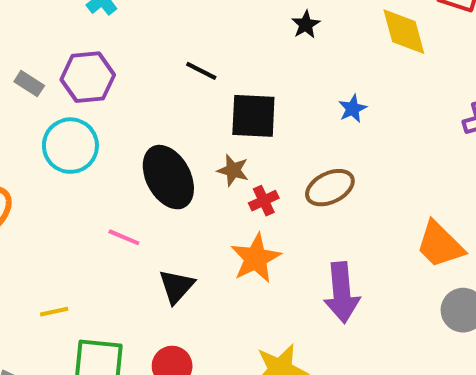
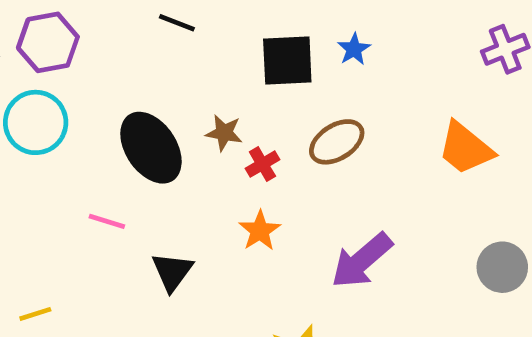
black square: (253, 116) -> (287, 61), moved
orange trapezoid: (440, 245) -> (465, 148), moved
orange star: (256, 258) -> (260, 231), size x0.7
purple arrow: (342, 293) -> (362, 261), turned 60

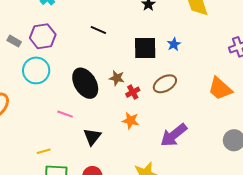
orange star: (260, 231) -> (130, 121), turned -30
yellow line: (35, 314) -> (44, 151), moved

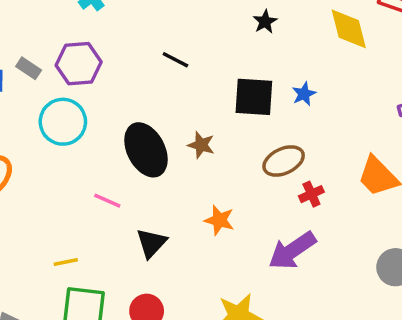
red cross: (133, 92) -> (311, 194), moved

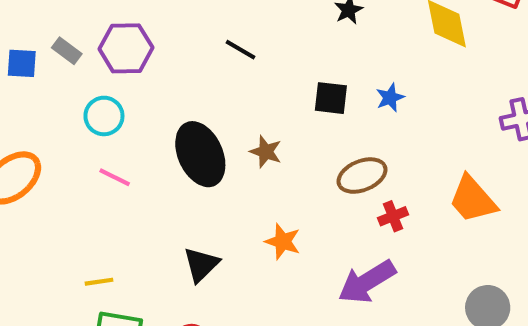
black square: (254, 97) -> (331, 98), size x0.7
cyan circle: (63, 122) -> (104, 116), size x0.7
pink line: (107, 201) -> (115, 177), moved

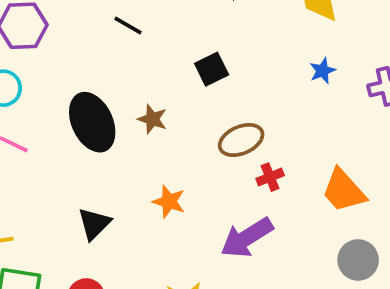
black square: (331, 98) -> (212, 69), turned -32
blue star: (390, 98) -> (322, 71), moved
orange trapezoid: (473, 199) -> (344, 191), moved

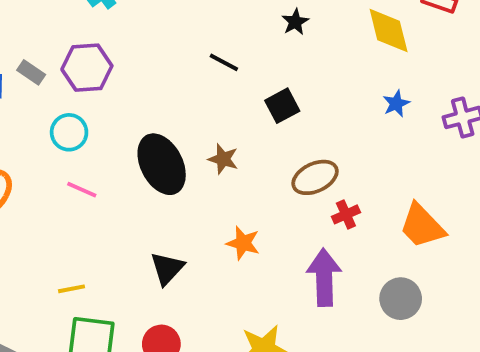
black line: (128, 26) -> (224, 62), moved
purple arrow: (247, 238) -> (324, 277), turned 122
gray circle: (358, 260) -> (401, 299), moved

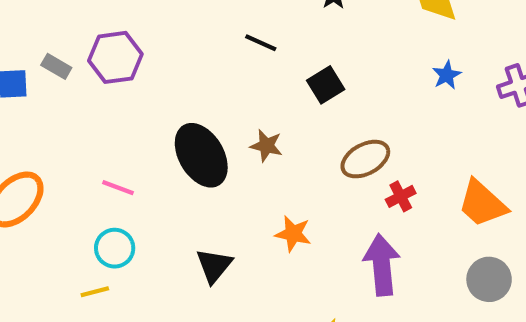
cyan circle: (69, 132) -> (115, 248), moved
yellow line: (71, 289) -> (95, 292), moved
gray circle: (401, 299) -> (489, 279), moved

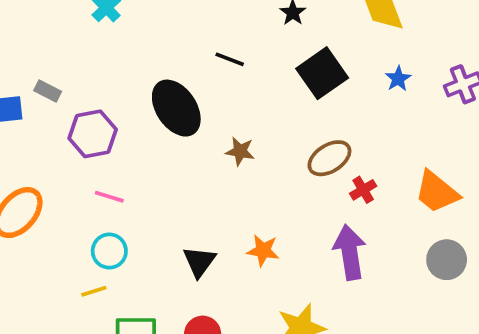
purple hexagon: (115, 57) -> (93, 134), moved
black square: (326, 85) -> (322, 73), moved, size x1.5
black ellipse: (201, 155) -> (176, 108), moved
orange star: (293, 234) -> (263, 250), moved

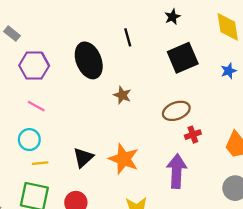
black line: (230, 59) -> (128, 37), turned 42
orange star: (263, 250) -> (124, 159), size x1.5
yellow line: (94, 291) -> (40, 163), moved

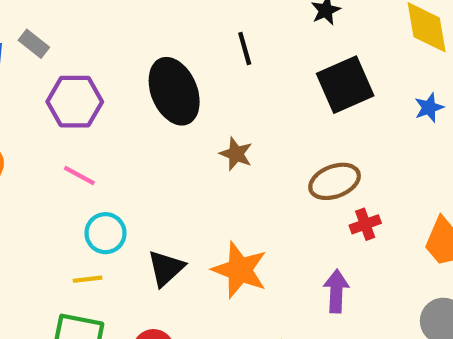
cyan circle: (29, 140) -> (106, 233), moved
purple arrow: (177, 171) -> (336, 291), size x0.7

